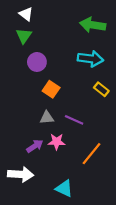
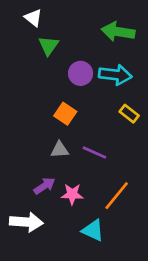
green triangle: (24, 36) -> (49, 46), moved
purple circle: (37, 62) -> (81, 73), moved
pink star: (57, 142) -> (72, 194), moved
cyan triangle: (64, 189) -> (93, 230), moved

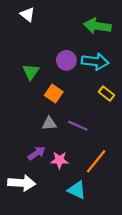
green triangle: (49, 46) -> (31, 72), moved

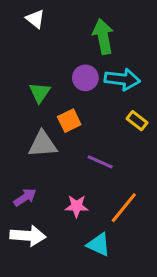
green arrow: (97, 26) -> (103, 37), moved, turned 70
orange square: (54, 94) -> (69, 121), turned 30
gray triangle: (49, 123) -> (43, 144), moved, size x1.5
purple arrow: (37, 153) -> (25, 197), moved

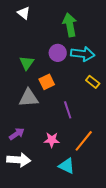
purple line: (100, 162) -> (68, 110), turned 48

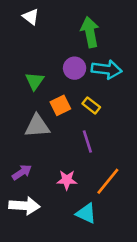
yellow rectangle: (93, 82) -> (91, 105), moved

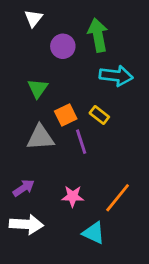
white triangle: (31, 17) -> (33, 18), turned 30
purple circle: (75, 68) -> (63, 46), moved
purple line: (87, 141) -> (81, 142), moved

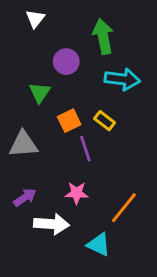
purple circle: (63, 46) -> (66, 62), moved
gray triangle: (40, 137) -> (23, 144), moved
pink star: (73, 196) -> (77, 193), moved
white arrow: (26, 224) -> (51, 224), moved

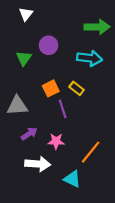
green arrow: (103, 36) -> (97, 27), moved, turned 100
green triangle: (40, 93) -> (24, 58), moved
purple arrow: (25, 197) -> (29, 134), moved

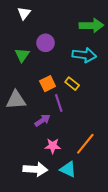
purple arrow: (29, 134) -> (42, 120), moved
pink star: (56, 141) -> (53, 146), moved
white arrow: (38, 164) -> (35, 169), moved

